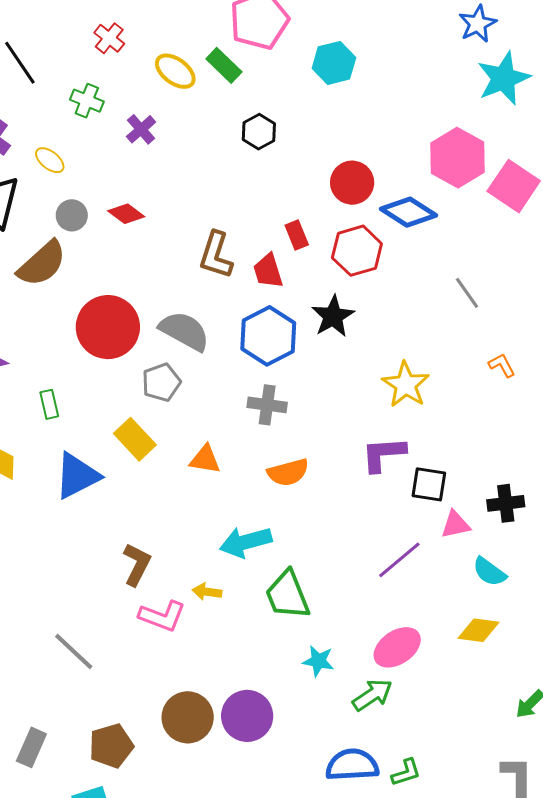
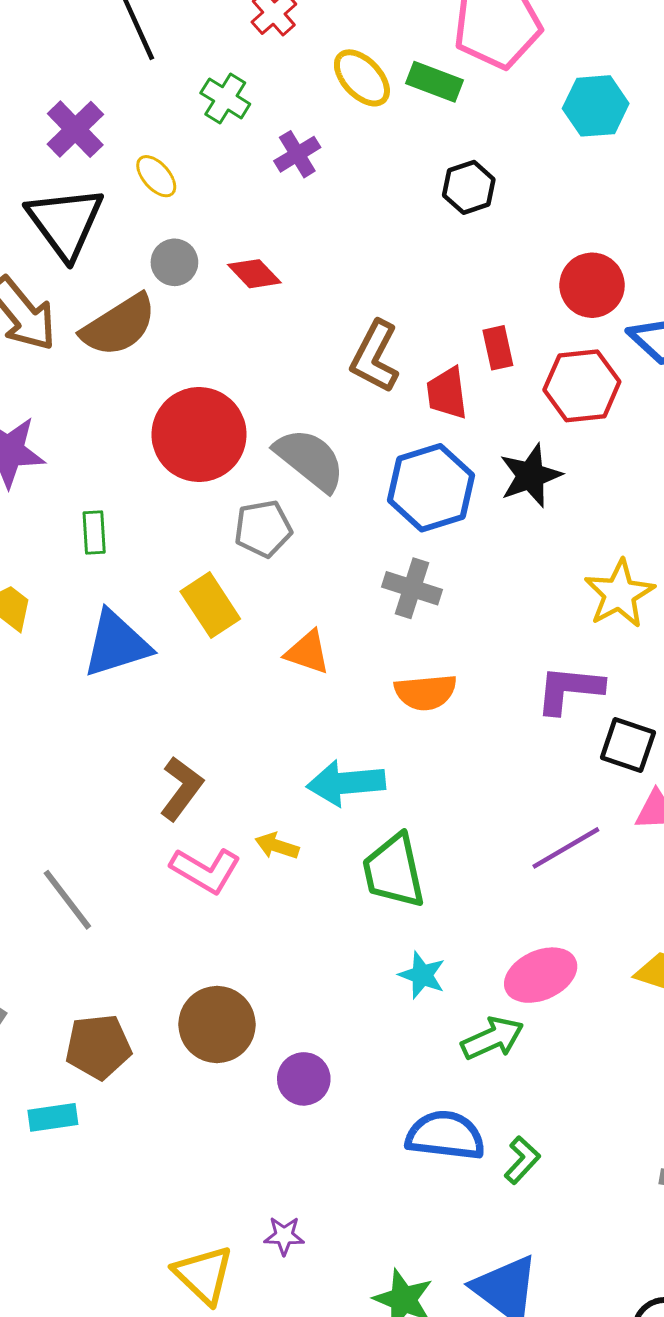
green rectangle: (224, 65) -> (434, 82), turned -33
purple circle: (247, 716) -> (304, 1079), moved, size x0.7
green L-shape: (406, 772) -> (522, 1160), turned -40

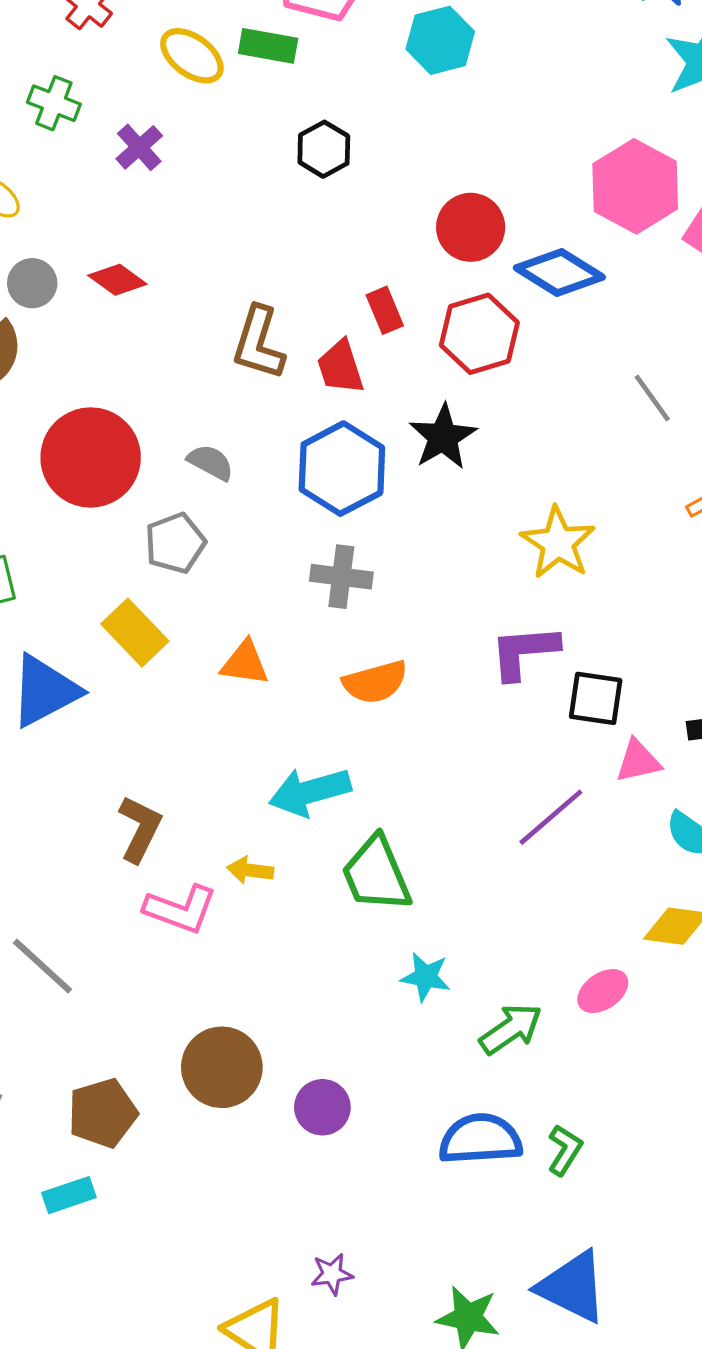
gray semicircle: (310, 460) -> (211, 462), size x0.6
pink ellipse: (541, 975) -> (603, 991), moved, size x0.7

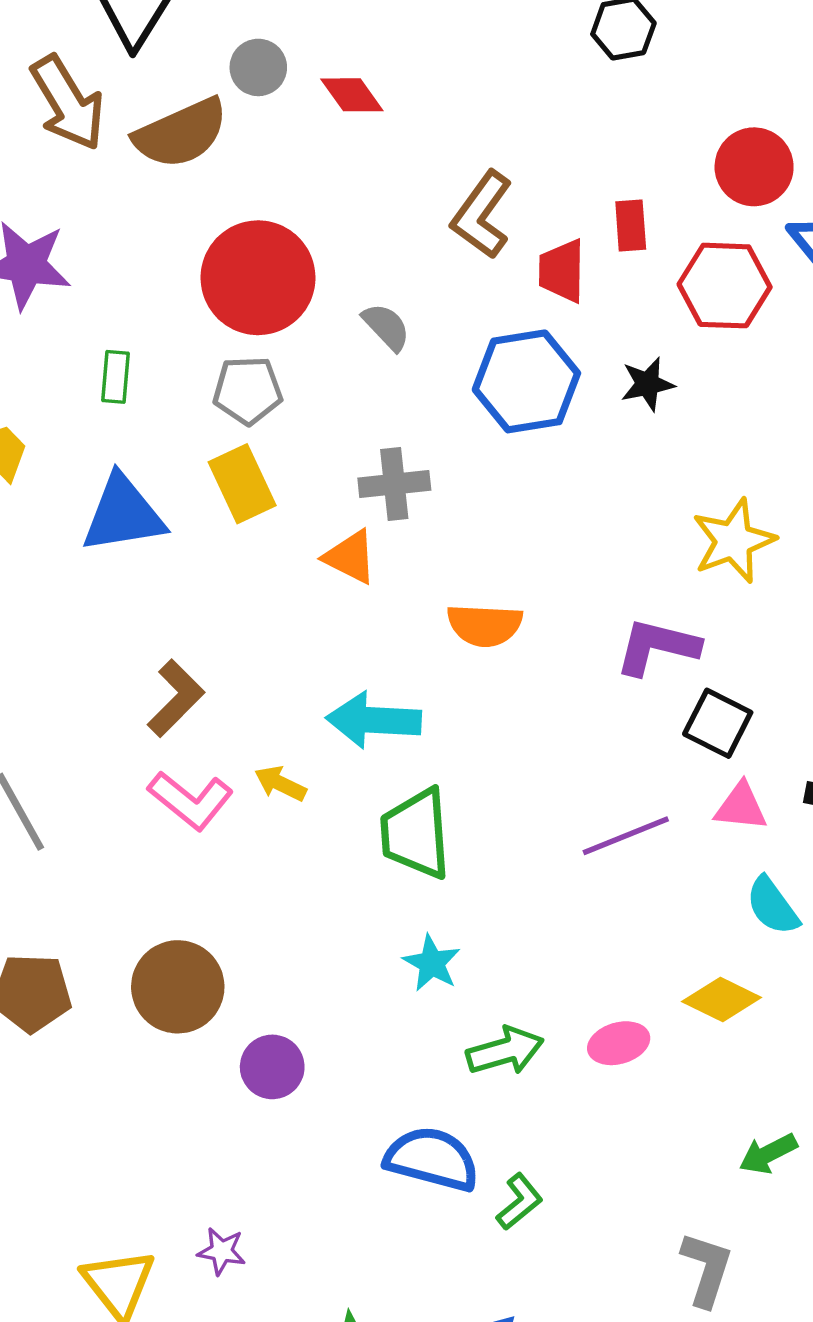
black star: (443, 437) -> (648, 384), size x0.7
gray pentagon: (175, 543) -> (248, 390), moved
gray cross: (341, 577) -> (394, 484), moved, turned -32

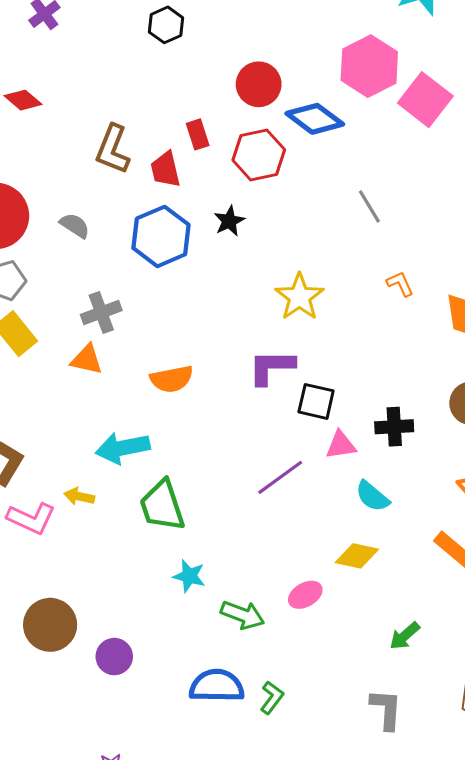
green arrow: (505, 1051) -> (243, 615), turned 51

